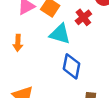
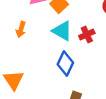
red cross: (83, 17) -> (87, 34), moved

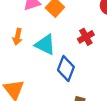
cyan triangle: (62, 31) -> (45, 45), moved

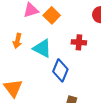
red cross: (86, 37) -> (79, 42), turned 32

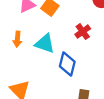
red cross: (79, 42) -> (83, 32), turned -32

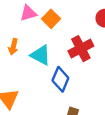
red cross: (83, 32) -> (81, 49), size x1.5

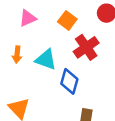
orange square: (51, 19) -> (67, 20), moved

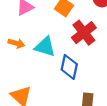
orange arrow: (17, 54) -> (16, 43), turned -77

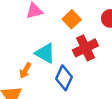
orange arrow: (16, 43) -> (25, 70), moved, turned 91

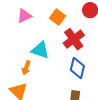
blue diamond: (64, 78) -> (77, 68), moved

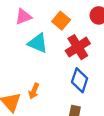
cyan triangle: (40, 50) -> (38, 43), moved
orange arrow: (26, 68) -> (34, 91), moved

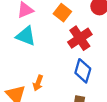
cyan triangle: (38, 43) -> (26, 36), moved

